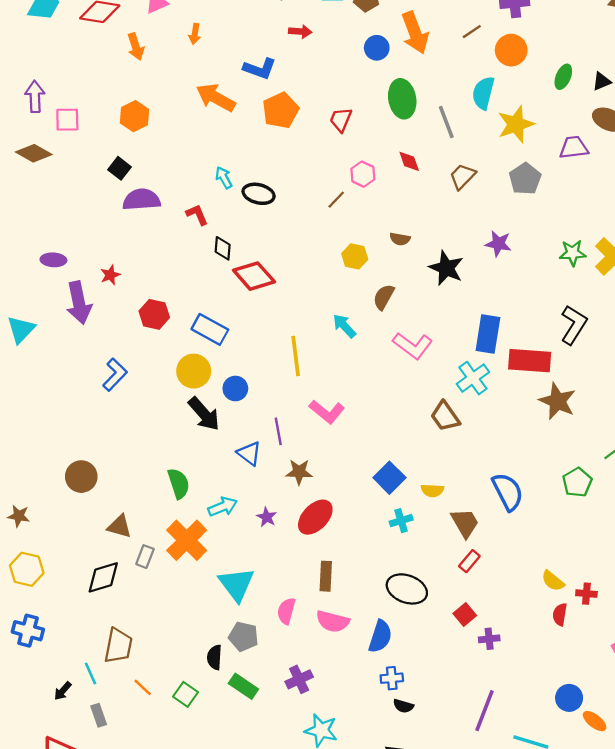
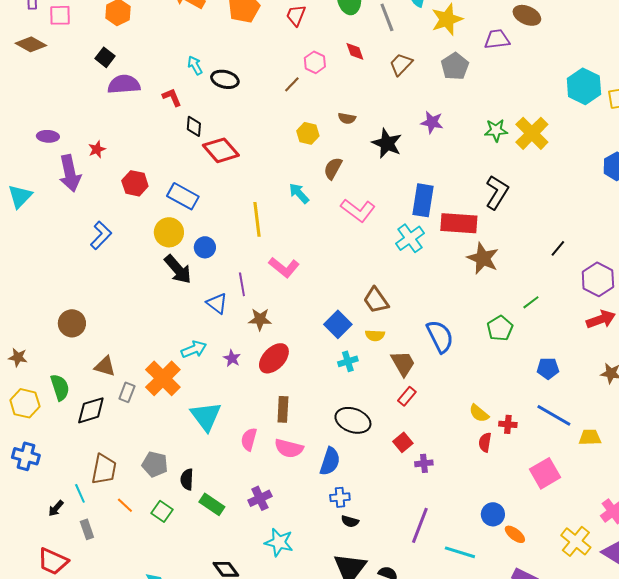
brown trapezoid: (445, 416) -> (376, 300), moved
green semicircle: (179, 484) -> (60, 387), moved
gray pentagon: (243, 636) -> (155, 464), moved

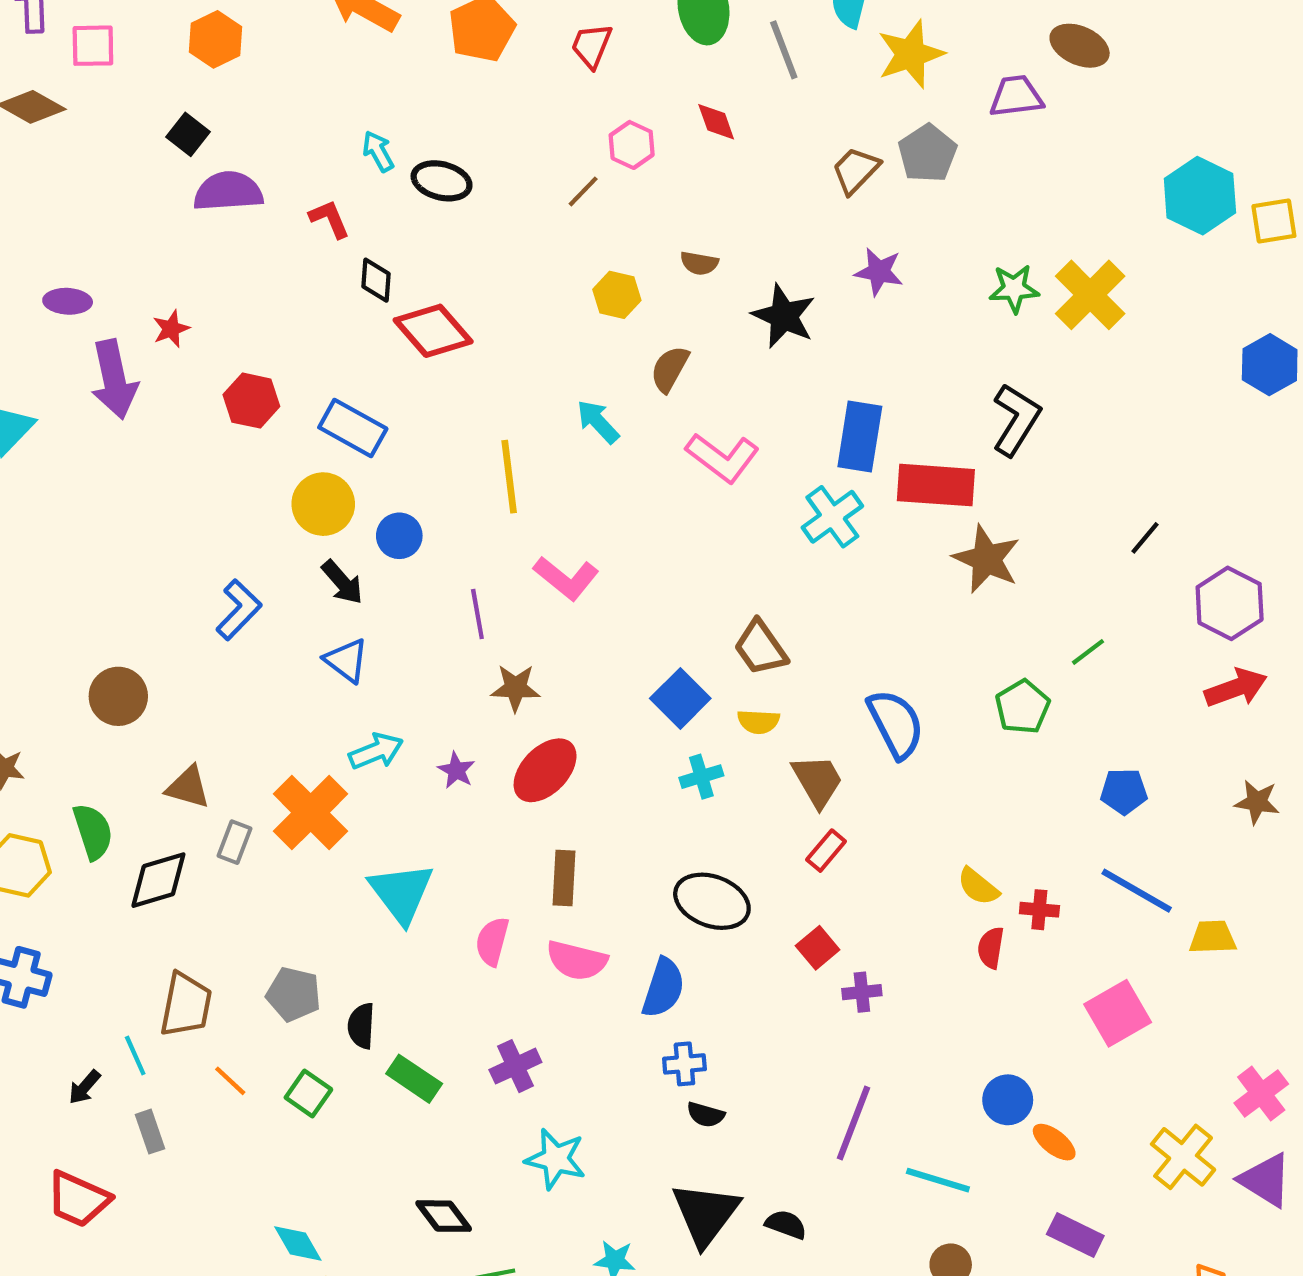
brown trapezoid: (401, 64) -> (856, 170), moved
blue L-shape: (101, 235) -> (239, 610), moved
black arrow: (178, 269) -> (342, 582), size x0.7
blue triangle: (217, 303) -> (346, 660), moved

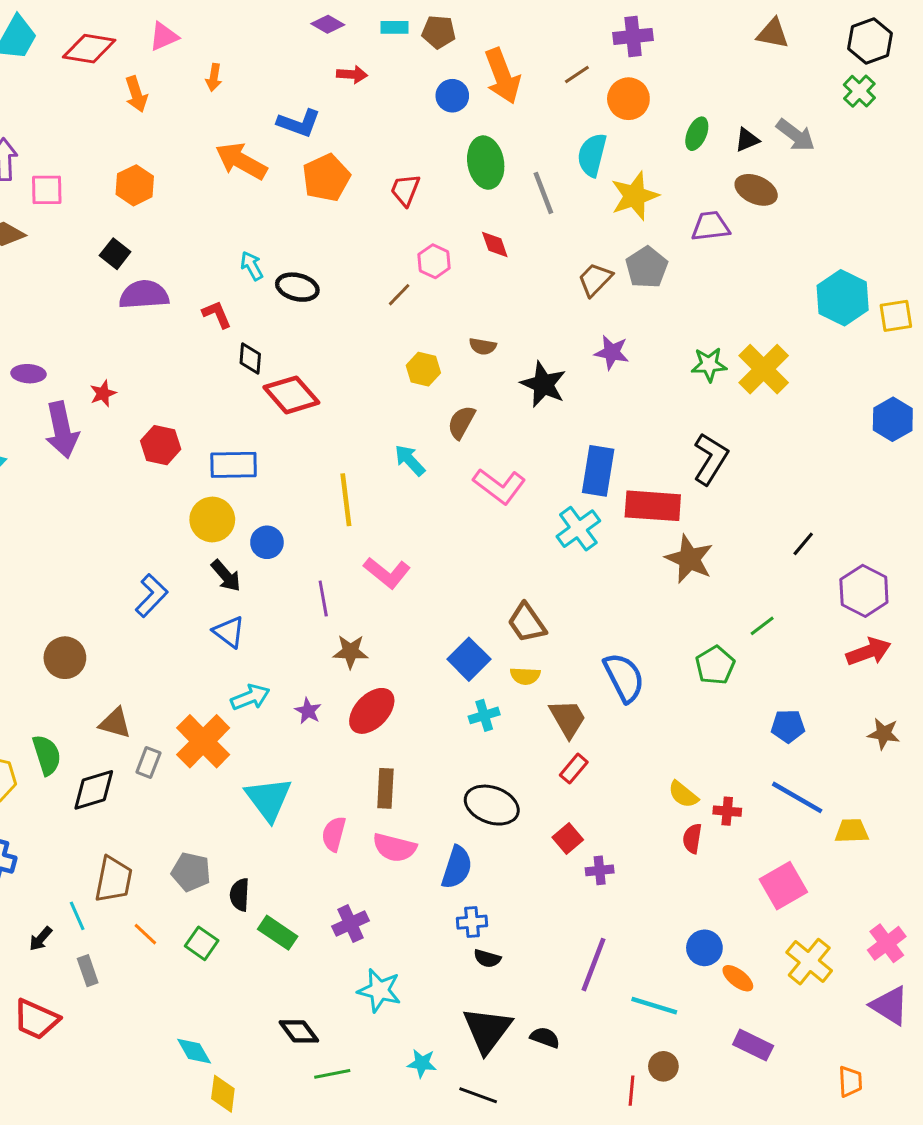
blue rectangle: (353, 428) -> (234, 465), turned -30
yellow cross: (1183, 1157) -> (809, 962), moved

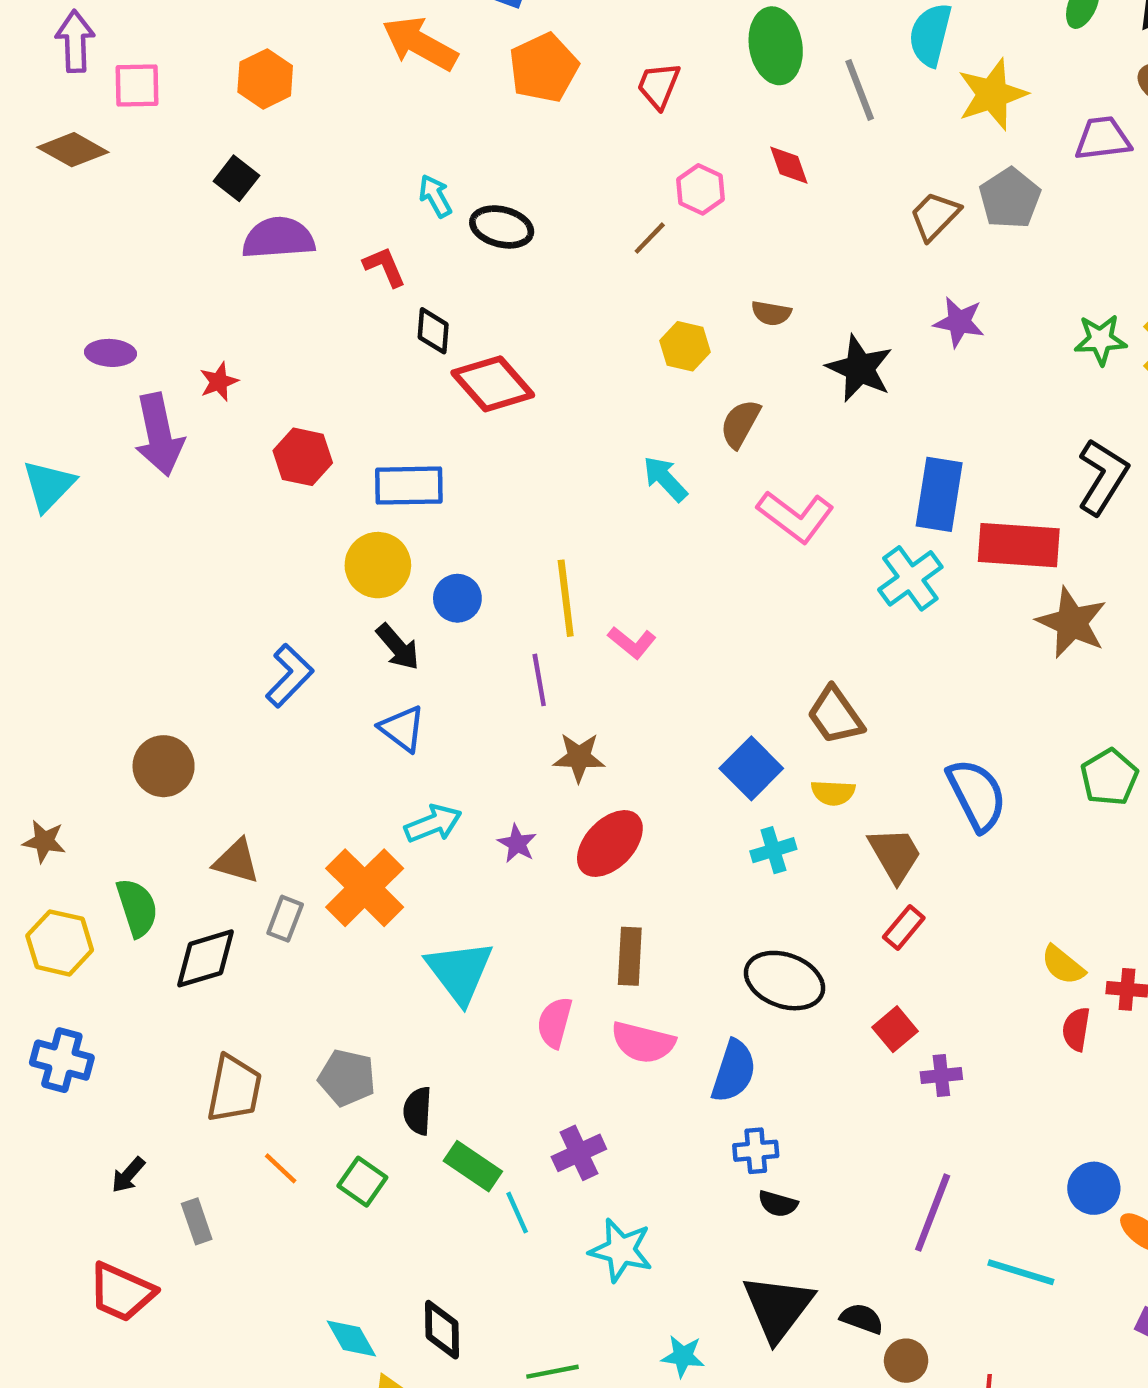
yellow line: (346, 500) -> (566, 598), moved
pink L-shape: (387, 573) -> (632, 642), size x0.7
cyan line: (77, 916) -> (517, 1213), moved
black diamond: (299, 1031) -> (442, 1330), moved, turned 36
brown circle: (663, 1066) -> (906, 1361), moved

